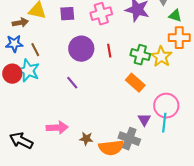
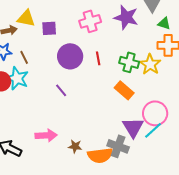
purple square: (67, 14) -> (49, 28), moved
purple triangle: (144, 120) -> (133, 127), size x1.6
cyan line: (164, 123) -> (153, 130), turned 42

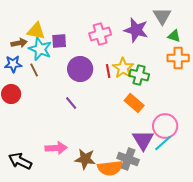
yellow star: (150, 64) -> (123, 68), moved
cyan star: (17, 78) -> (40, 49), moved
brown star: (75, 146) -> (85, 159), size x1.5

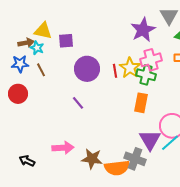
purple star: (136, 30) -> (143, 30), turned 30
pink cross: (100, 34) -> (151, 60), moved
cyan star: (40, 49) -> (37, 48), moved, size x0.6
orange rectangle: (134, 103) -> (141, 103), turned 60
black arrow: (20, 161) -> (27, 161), size x0.7

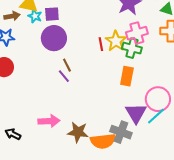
cyan star: (37, 48) -> (35, 16), moved
purple circle: (87, 69) -> (54, 38), moved
brown line: (41, 70) -> (67, 65), moved

